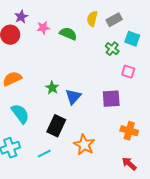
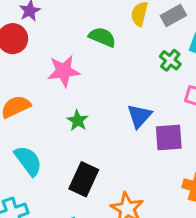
pink star: (43, 28) -> (64, 71), moved, size x1.5
blue triangle: (73, 97) -> (139, 116), moved

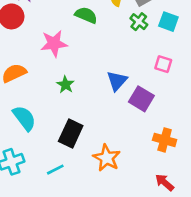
green cross: (170, 60) -> (139, 22), moved
purple square: (169, 138) -> (141, 99), turned 35

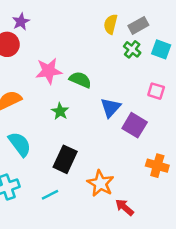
green semicircle: (86, 15) -> (80, 80), moved
red arrow: (165, 182) -> (124, 207), moved

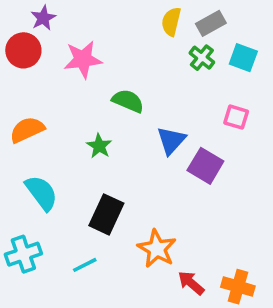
pink star: (49, 71) -> (83, 59), moved
orange cross: (157, 166) -> (238, 287), moved

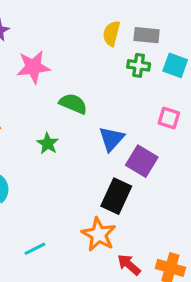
gray rectangle: (211, 23) -> (147, 35), turned 35
green cross: (202, 58) -> (139, 65), turned -30
black rectangle: (106, 214) -> (116, 196), moved

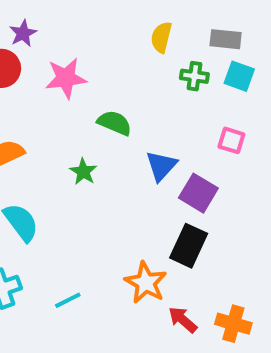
gray rectangle: (147, 35) -> (226, 39), moved
black rectangle: (116, 196) -> (189, 246), moved

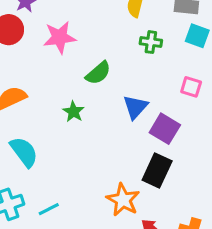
green cross: (194, 76) -> (151, 42), moved
green semicircle: (115, 123) -> (98, 73), turned 116
cyan line: (68, 300) -> (49, 209), moved

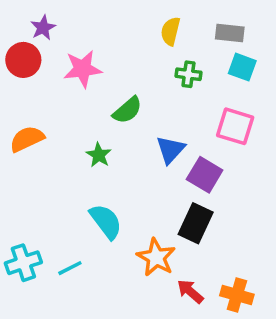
pink square: (191, 87) -> (235, 126), size x1.5
cyan semicircle: (24, 152) -> (106, 221), moved

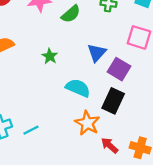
green semicircle: (127, 110) -> (71, 14), moved
cyan semicircle: (106, 221) -> (78, 88), moved, turned -30

